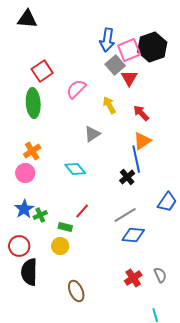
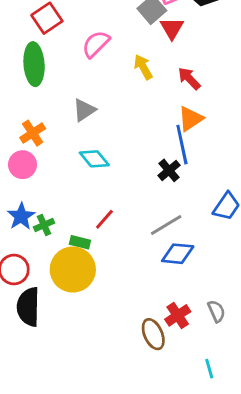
gray triangle: (92, 134) -> (84, 110), moved
yellow circle: (60, 246) -> (73, 269), size x1.8
brown ellipse: (76, 291) -> (153, 334), moved

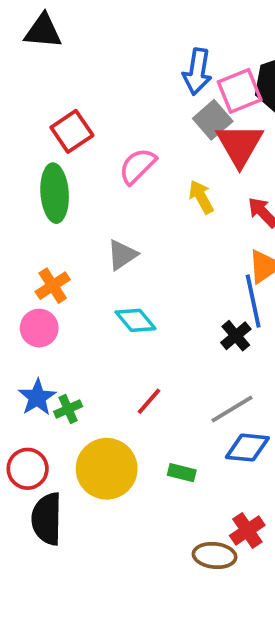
red triangle: (172, 28) -> (240, 145), size x1.5
green rectangle: (80, 242) -> (182, 473), moved
brown ellipse: (153, 334) -> (215, 556), turned -60

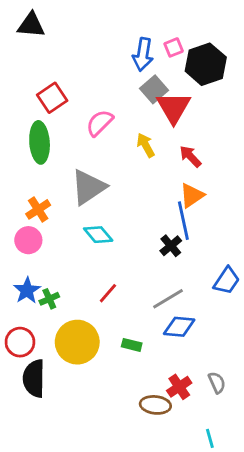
pink square: (240, 91) -> (174, 47), moved, size x0.6
gray triangle: (122, 255) -> (88, 187), size x1.6

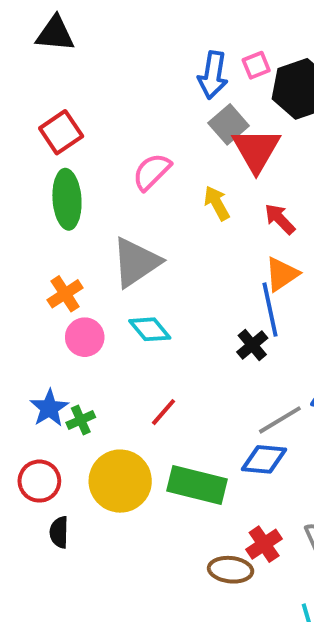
red square: (52, 98) -> (61, 132), moved
pink circle: (28, 240) -> (85, 337), moved
gray line: (168, 299) -> (280, 420), moved
green rectangle: (132, 345) -> (197, 485), size x2.0
black semicircle: (34, 378) -> (59, 532), size x0.6

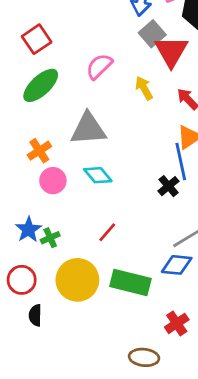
green ellipse: (67, 199) -> (41, 85), turned 51
gray triangle: (136, 262) -> (88, 129), turned 30
brown ellipse: (231, 570) -> (144, 357), moved

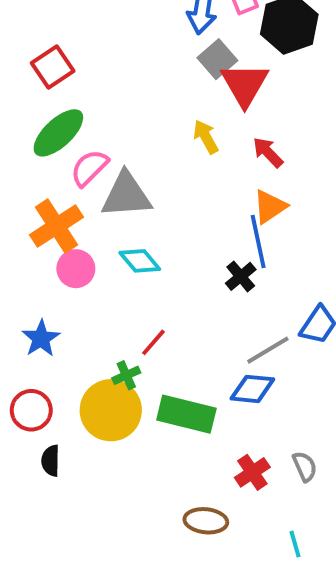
pink semicircle: (99, 66) -> (89, 168), moved
orange cross: (39, 151) -> (56, 226), size x1.5
green cross: (50, 238) -> (126, 375), moved

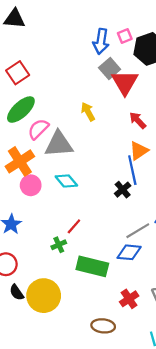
yellow arrow: (206, 137) -> (88, 112), moved
yellow circle: (111, 410) -> (44, 296), moved
black semicircle: (51, 461) -> (17, 292), turned -35

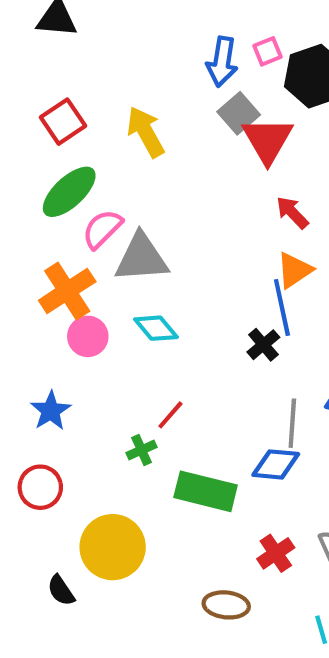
yellow arrow: (88, 112) -> (146, 132), moved, size x1.4
gray line: (138, 231) -> (292, 423), turned -55
black semicircle: (17, 292) -> (61, 590), moved

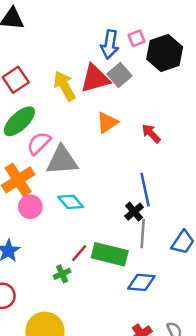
red triangle: (268, 140) -> (95, 79), moved, turned 44
orange triangle: (294, 270) -> (107, 123), moved
gray line: (292, 423) -> (143, 234), moved
green rectangle: (206, 491) -> (110, 254), moved

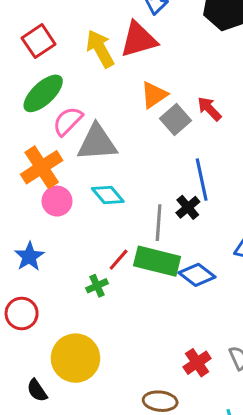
gray square: (119, 75) -> (176, 120), moved
gray line: (143, 234) -> (159, 223), moved
blue diamond: (141, 282) -> (197, 275), moved, turned 32

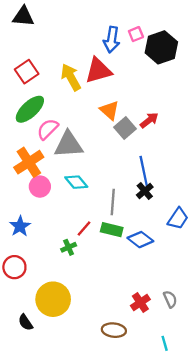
orange triangle: (154, 95) -> (109, 110), turned -45
red arrow: (209, 109) -> (149, 120), turned 96
black cross: (188, 207) -> (145, 191), moved
green rectangle: (157, 261) -> (112, 230), size x0.7

